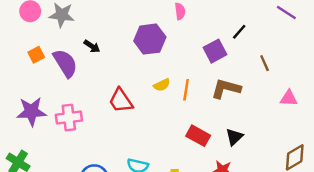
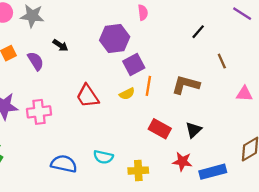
purple square: (215, 51) -> (134, 64), moved
purple semicircle: (65, 63) -> (36, 61), size x0.7
yellow semicircle: (162, 85) -> (127, 94), moved

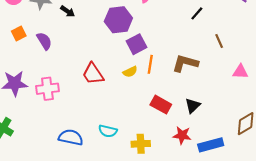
black arrow: (60, 45) -> (68, 11), moved

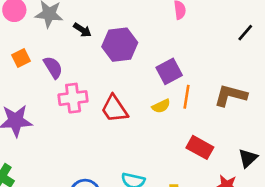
purple hexagon: (118, 20) -> (120, 45), moved
pink cross: (47, 89) -> (73, 98), moved
black triangle: (193, 106) -> (248, 158), moved

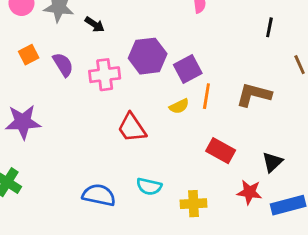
black line: (245, 33) -> (269, 27), turned -30
purple hexagon: (120, 45) -> (148, 56), moved
pink cross: (73, 98) -> (105, 75), moved
red trapezoid: (114, 109) -> (132, 128), moved

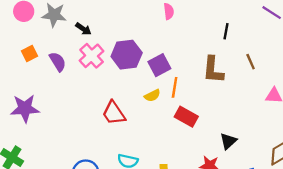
pink cross: (105, 75) -> (92, 56), moved, turned -35
brown L-shape: (254, 95) -> (213, 70), moved, turned -100
red rectangle: (221, 151) -> (186, 117), moved

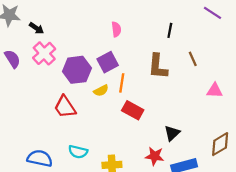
pink semicircle: (169, 11) -> (116, 29), moved
purple hexagon: (127, 55) -> (77, 70), moved

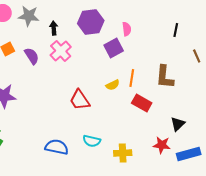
black arrow: (36, 28) -> (54, 28), turned -128
purple square: (108, 62) -> (114, 48), moved
brown L-shape: (158, 66) -> (165, 77), moved
purple hexagon: (77, 70) -> (91, 22), moved

